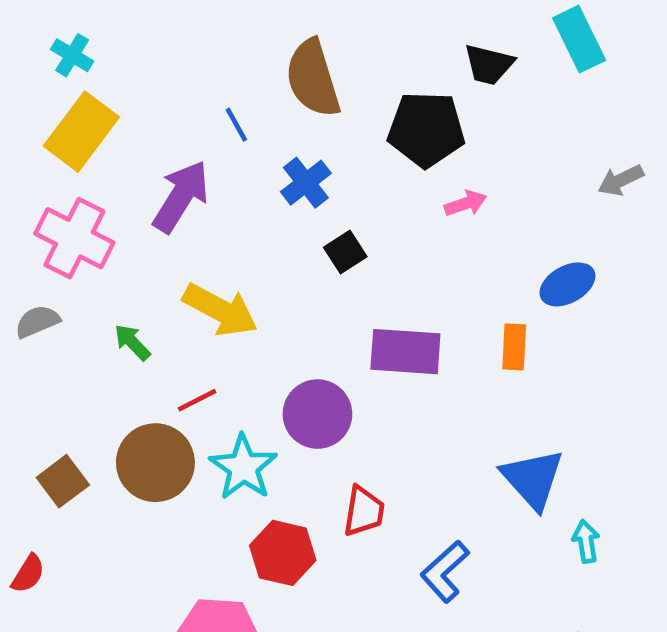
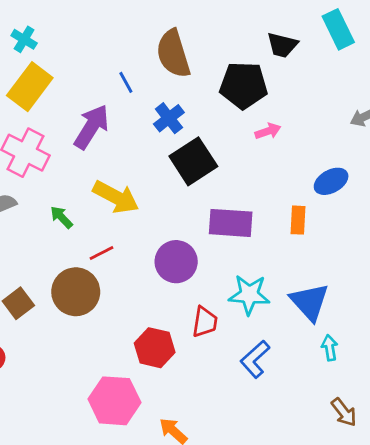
black square: (345, 252) -> (193, 161), size x1.8
cyan star: (243, 467) -> (249, 295), moved, turned -30
cyan arrow: (586, 541) -> (330, 348), moved

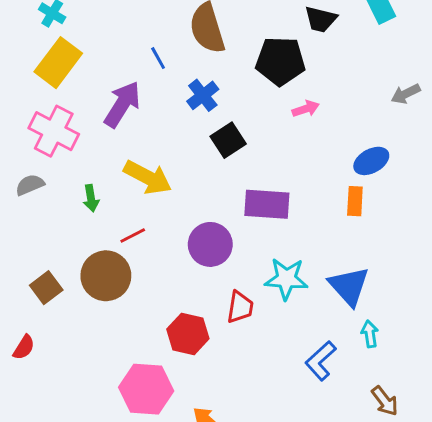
black square: (193, 161) -> (228, 140), size x0.7
green arrow: (61, 217) -> (91, 198), turned -145
orange rectangle: (298, 220) -> (355, 201), moved
blue L-shape: (255, 359) -> (321, 361), moved

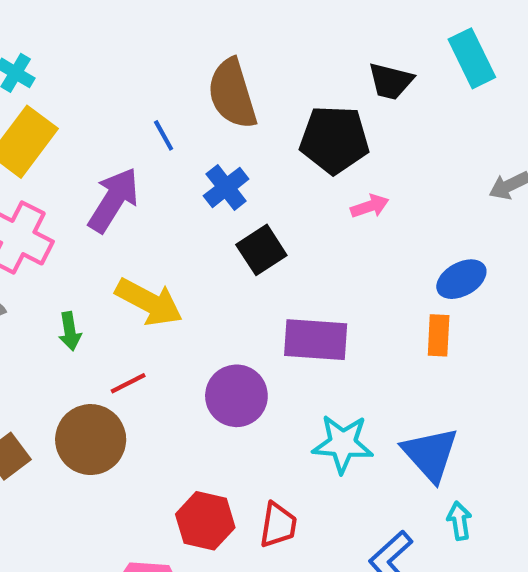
red trapezoid: (240, 307) -> (278, 525), moved

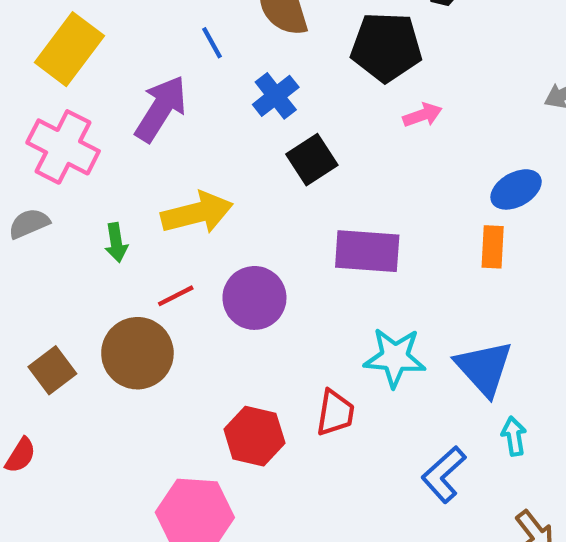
yellow arrow: (149, 302) -> (197, 213), turned -42
purple circle: (236, 396) -> (254, 298), moved
red trapezoid: (278, 525) -> (335, 413), moved

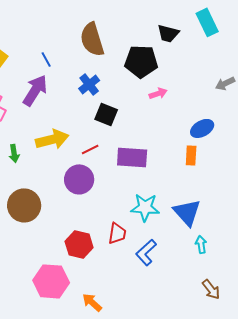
blue line: (212, 43) -> (46, 59), moved
black square: (312, 160) -> (106, 114), turned -35
red line: (176, 296) -> (90, 149), moved
blue L-shape: (444, 474) -> (146, 252), moved

